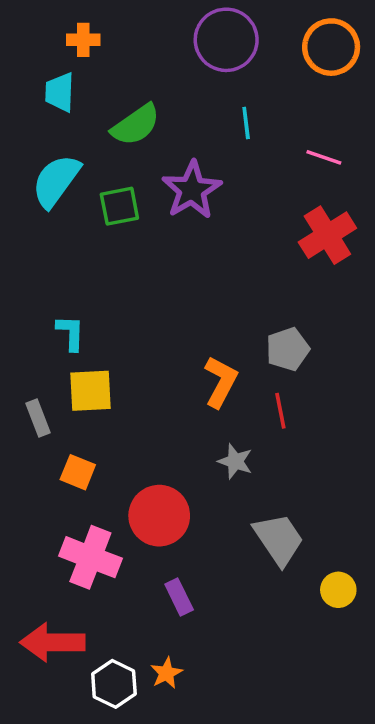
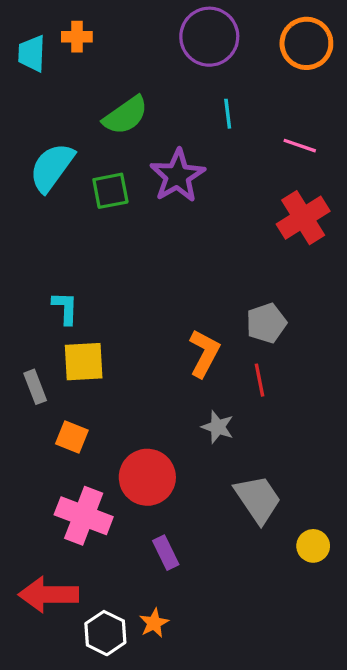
cyan trapezoid: (60, 92) -> (32, 53), moved

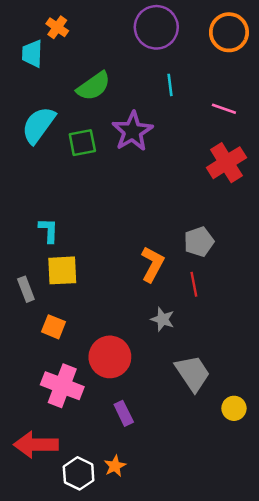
orange cross: (77, 37) -> (57, 27), turned 35
cyan trapezoid: (32, 53) -> (32, 54), moved

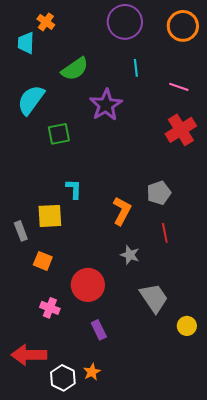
green square: (82, 143) -> (59, 134), moved
cyan L-shape: (48, 230) -> (74, 189), moved
red line: (194, 284) -> (165, 233), moved
pink cross: (62, 386) -> (50, 308), size x0.6

